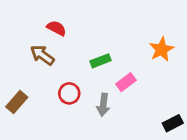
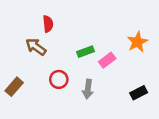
red semicircle: (56, 28) -> (48, 24), turned 56
pink rectangle: (126, 82) -> (107, 60), moved
black rectangle: (173, 123) -> (139, 93), moved

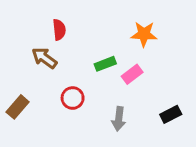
orange star: (137, 42) -> (144, 34), moved, turned 30
gray arrow: (88, 89) -> (119, 119), moved

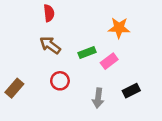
red semicircle: (59, 30) -> (49, 13), moved
brown arrow: (44, 58) -> (50, 45), moved
black rectangle: (171, 114) -> (131, 91), moved

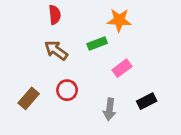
orange star: (119, 28) -> (119, 20), moved
green rectangle: (87, 53) -> (97, 43), moved
brown rectangle: (14, 88) -> (29, 98), moved

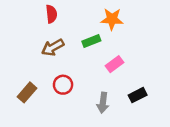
brown arrow: (56, 50) -> (53, 47), turned -65

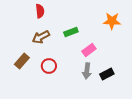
orange star: (112, 19) -> (112, 21), moved
brown rectangle: (27, 92) -> (22, 61), moved
gray arrow: (103, 103) -> (87, 71), moved

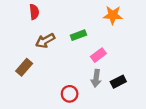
red semicircle: (40, 11) -> (34, 12), moved
orange star: (112, 21) -> (113, 15), moved
red circle: (49, 66) -> (70, 94), moved

